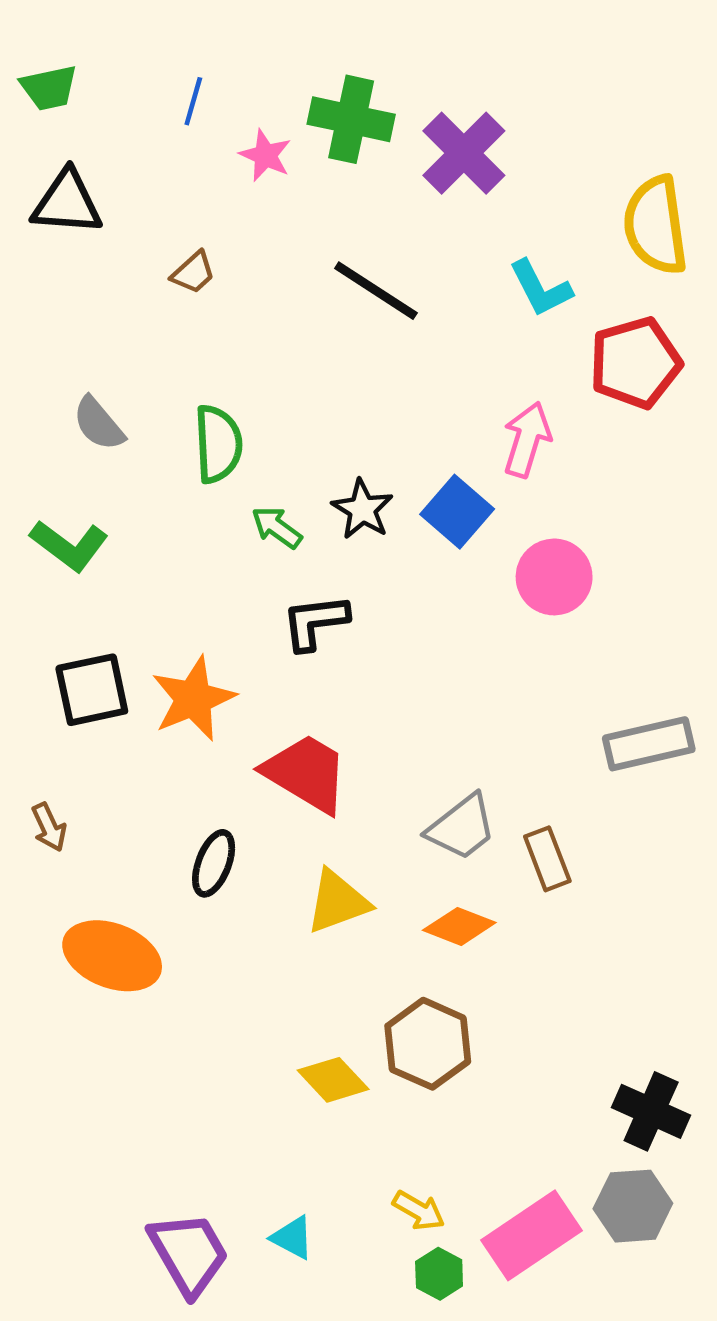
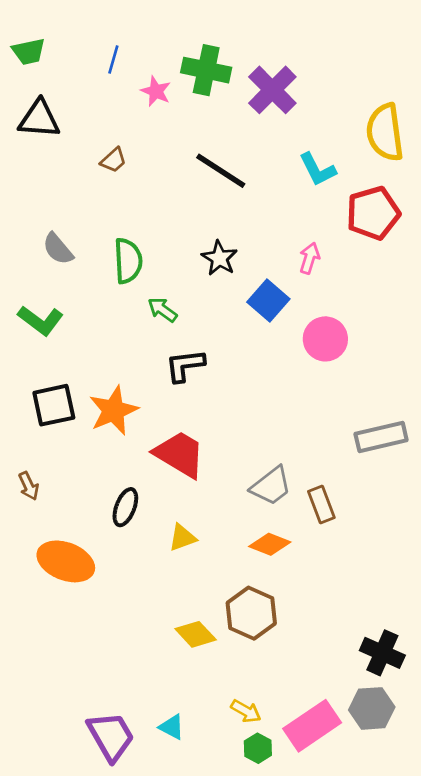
pink arrow: (527, 439) -> (309, 258), size x0.7
black star: (362, 509) -> (219, 258), moved
yellow triangle: (338, 902) -> (182, 538), moved, size x0.7

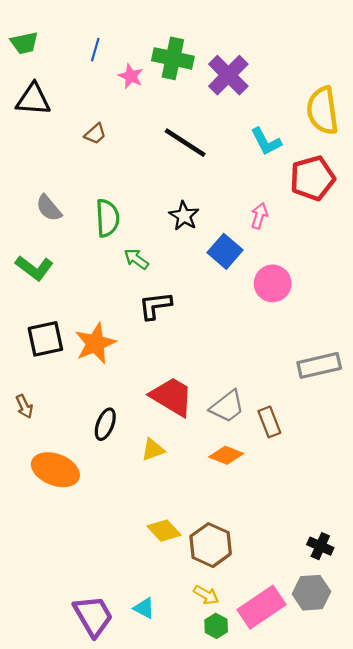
red trapezoid: (180, 454) -> (172, 397), moved
brown hexagon: (251, 613) -> (211, 545), moved
black cross: (382, 653) -> (320, 546), size x0.7

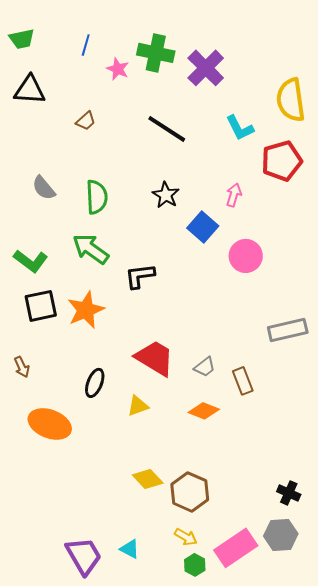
green arrow: (136, 259) -> (91, 249), moved, size x1.6
green L-shape: (34, 268) -> (31, 261), moved
gray trapezoid: (227, 406) -> (205, 367), size x0.7

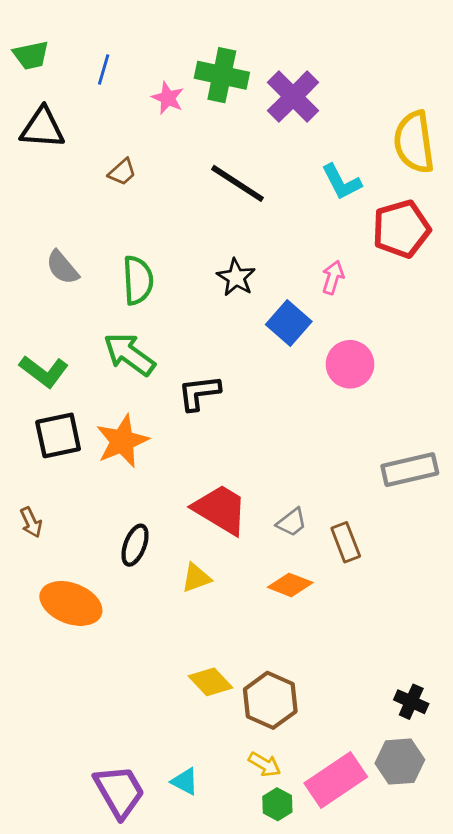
blue line: (86, 45) -> (104, 70), moved

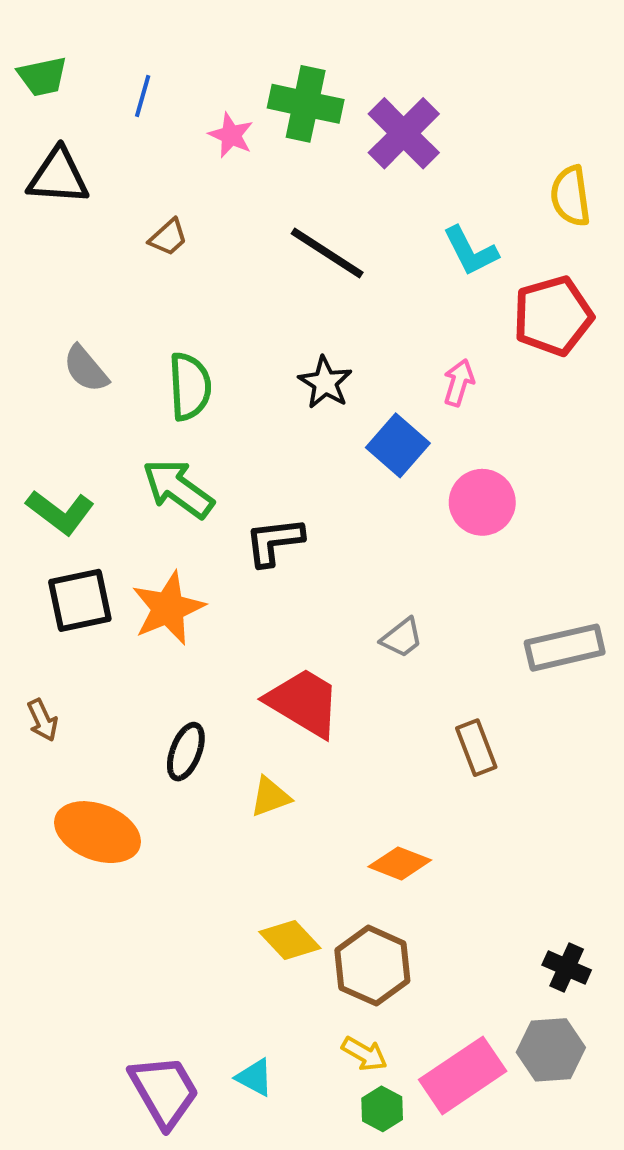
yellow semicircle: (414, 142) -> (571, 196), size x0.7
gray trapezoid: (292, 522) -> (402, 638), moved
orange diamond: (290, 585) -> (400, 863), moved

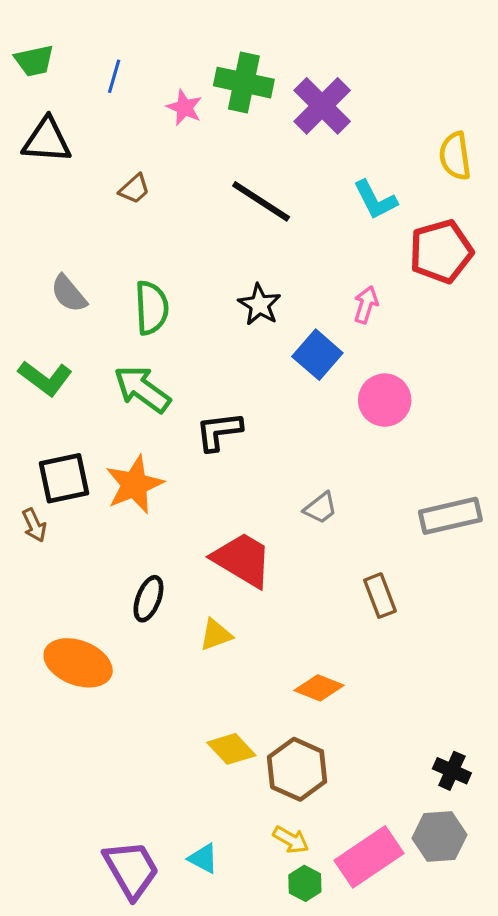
green L-shape: (60, 512) -> (45, 378), moved
brown arrow: (43, 720) -> (34, 525), moved

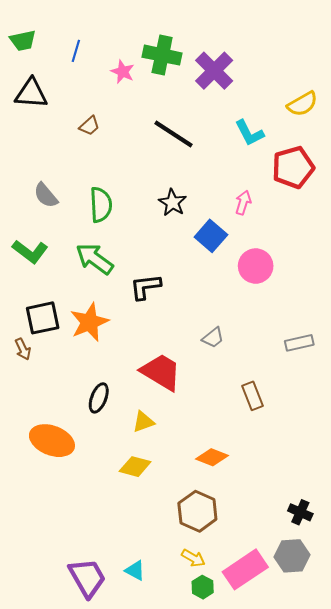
yellow semicircle: (455, 156) -> (302, 104), turned -112
gray rectangle: (450, 516) -> (299, 343), size x0.7
yellow diamond: (231, 749) -> (135, 467), moved, turned -32

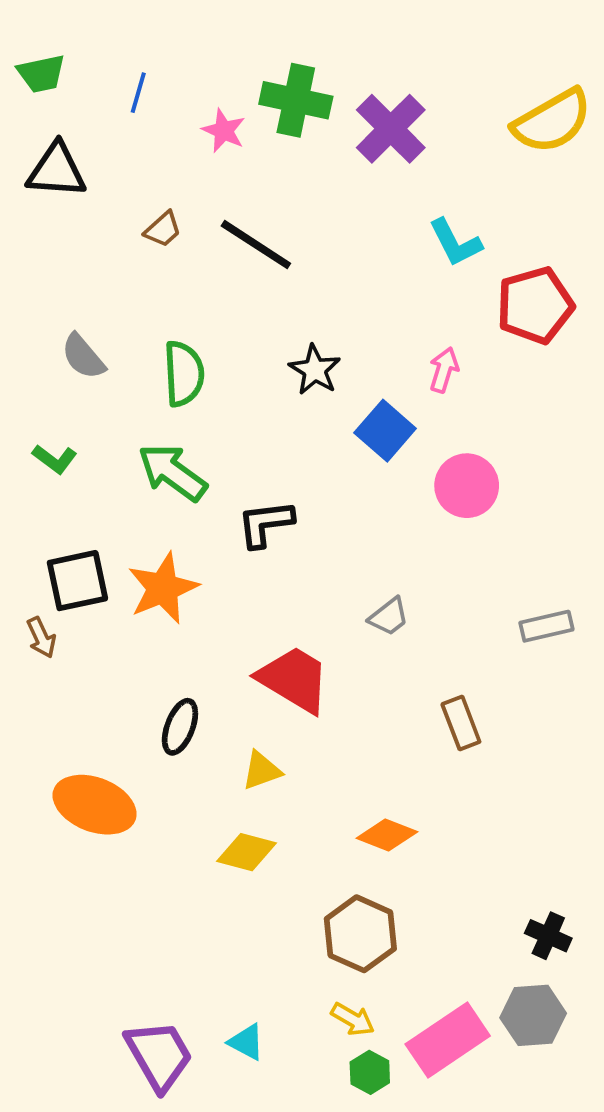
yellow semicircle: (302, 104) -> (552, 121), moved, size x1.4
black line: (174, 134) -> (256, 245), moved
green L-shape: (30, 251) -> (55, 459), size x0.7

